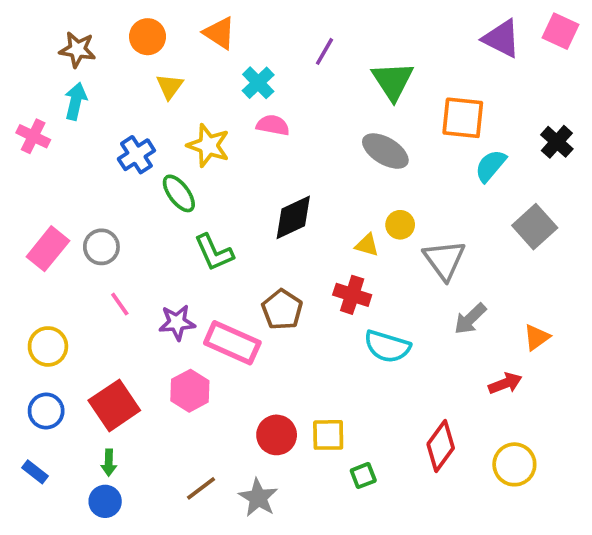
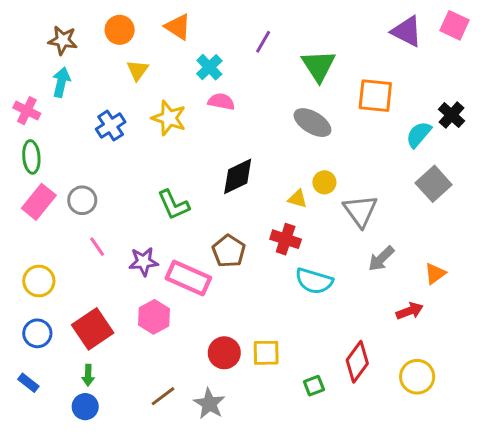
cyan semicircle: (490, 166) -> (419, 134), moved
green ellipse: (179, 193) -> (31, 157), moved, turned 32
green square: (363, 476) -> (314, 386), moved

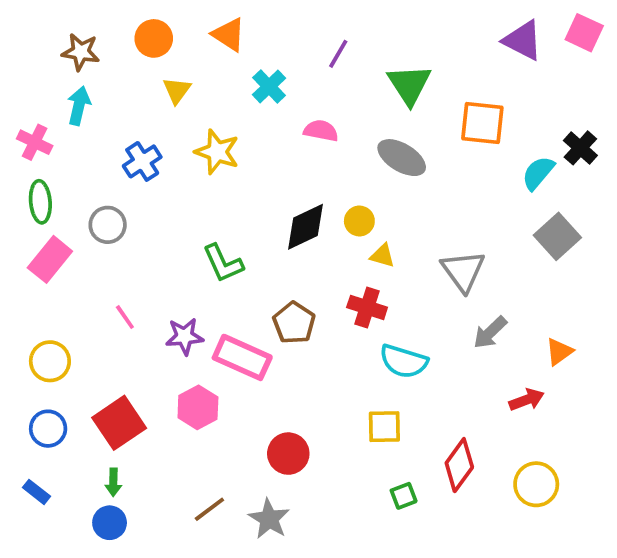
pink semicircle: (221, 102) -> (321, 131), moved
yellow circle: (324, 182) -> (359, 221), moved
gray circle: (82, 200) -> (108, 225), moved
yellow square: (266, 353) -> (384, 427), moved

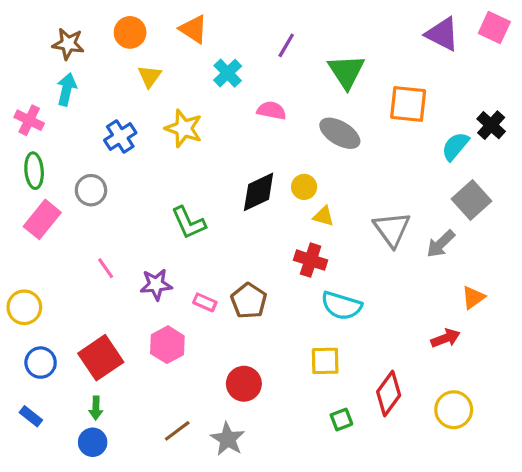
brown pentagon: (294, 323) -> (249, 301), moved
gray arrow: (490, 332) -> (441, 244), moved
pink rectangle: (242, 357) -> (205, 302), size x0.5
yellow circle: (50, 361) -> (24, 307), moved

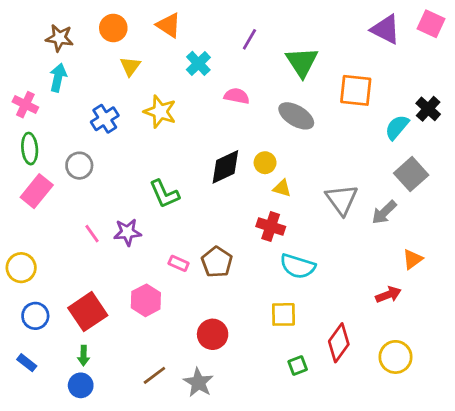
purple star: (156, 284) -> (127, 232), moved

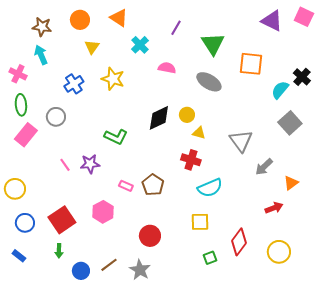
cyan arrow: (58, 78) -> (41, 55), turned -36
green L-shape: (164, 194) -> (116, 137), turned -40
gray arrow: (384, 212) -> (264, 167), moved
cyan semicircle: (298, 266) -> (210, 188), turned -40
blue circle: (81, 385) -> (81, 271), moved

